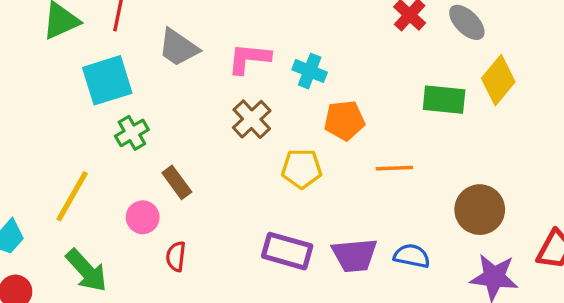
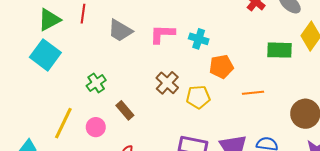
cyan square: (107, 80) -> (45, 55), moved, turned -32
brown cross: (252, 119) -> (167, 83), moved
pink circle: (143, 217) -> (96, 127), moved

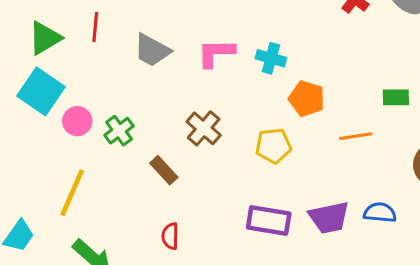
green rectangle: (280, 50) -> (396, 97), moved, size x0.7
orange pentagon: (221, 67) -> (307, 99), turned 30
brown cross: (167, 83) -> (204, 128), moved
pink circle: (96, 127) -> (77, 121), moved

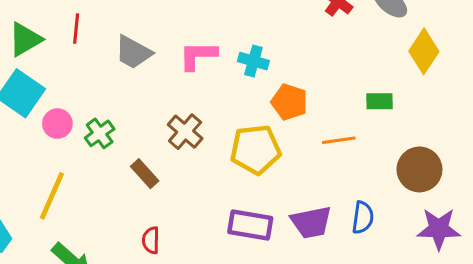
yellow pentagon: (273, 146) -> (256, 149), size x1.4
blue semicircle: (380, 213) -> (363, 218), turned 92

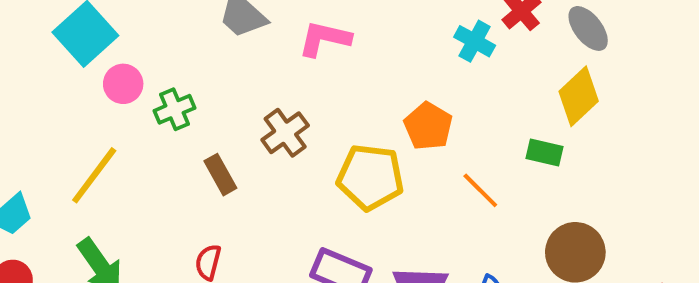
yellow diamond: (424, 51) -> (579, 96), moved
cyan cross: (253, 61) -> (475, 41), moved
orange line: (339, 140) -> (480, 190), turned 40

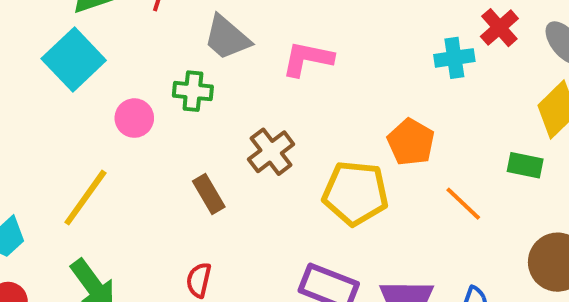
cyan cross: (475, 41) -> (454, 58), turned -36
pink circle: (123, 84) -> (134, 118), moved
green cross: (174, 109) -> (193, 91), moved, turned 30

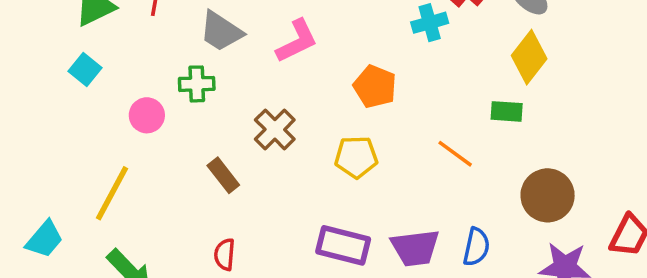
cyan square: (74, 59) -> (85, 70), size x0.6
pink L-shape: (308, 59) -> (297, 41), turned 150
orange pentagon: (411, 142) -> (375, 87), moved
yellow pentagon: (355, 193) -> (356, 157), size x0.7

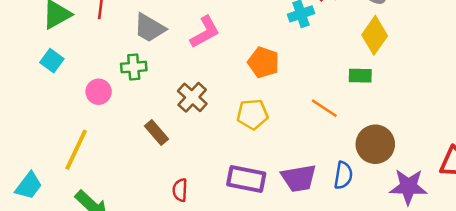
brown circle: (548, 195) -> (375, 144), moved
red semicircle: (225, 254) -> (180, 190), moved

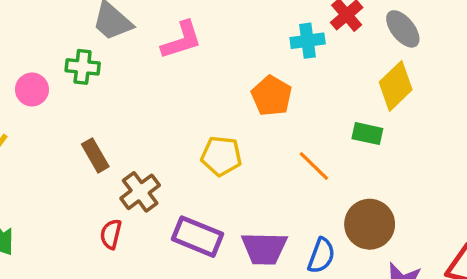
orange pentagon: (263, 62) -> (272, 96), moved
brown cross: (192, 97) -> (140, 192), moved

